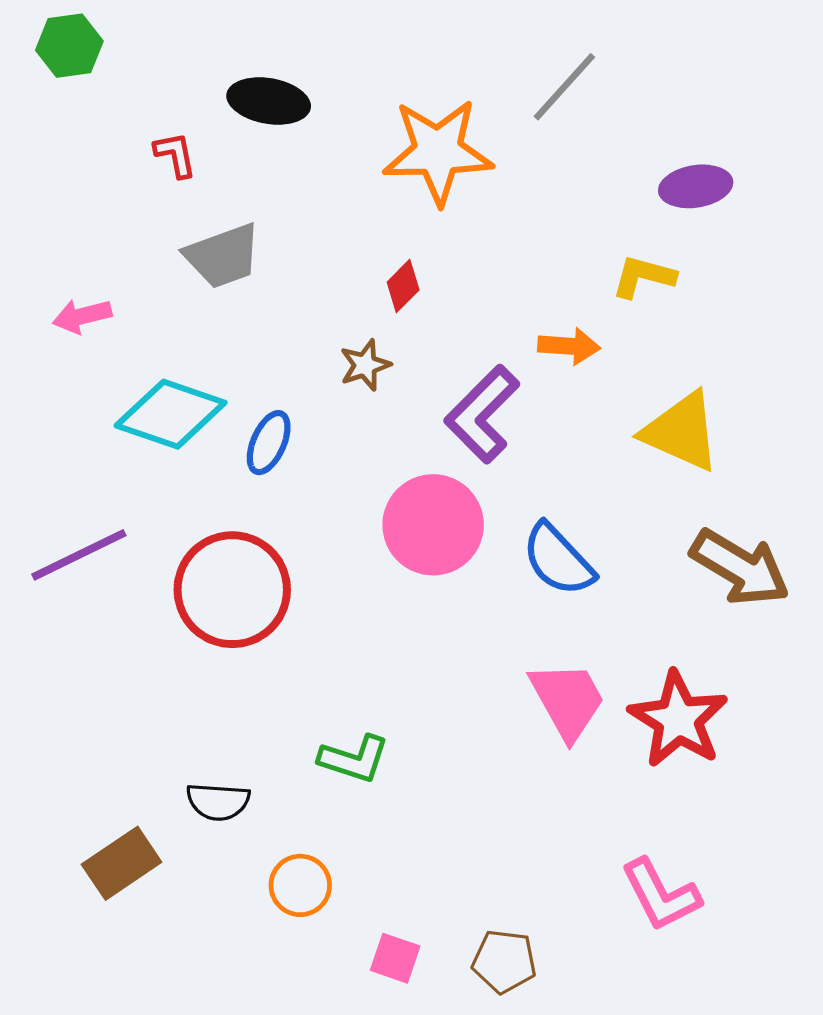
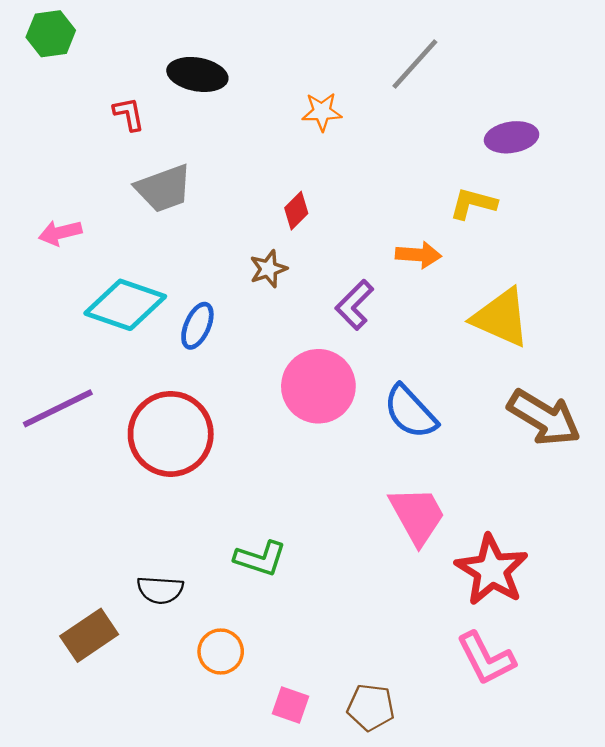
orange star: (438, 152) -> (322, 112), size x0.5
purple L-shape: (482, 414) -> (354, 305), size x0.7
red star: (678, 719) -> (492, 570), moved

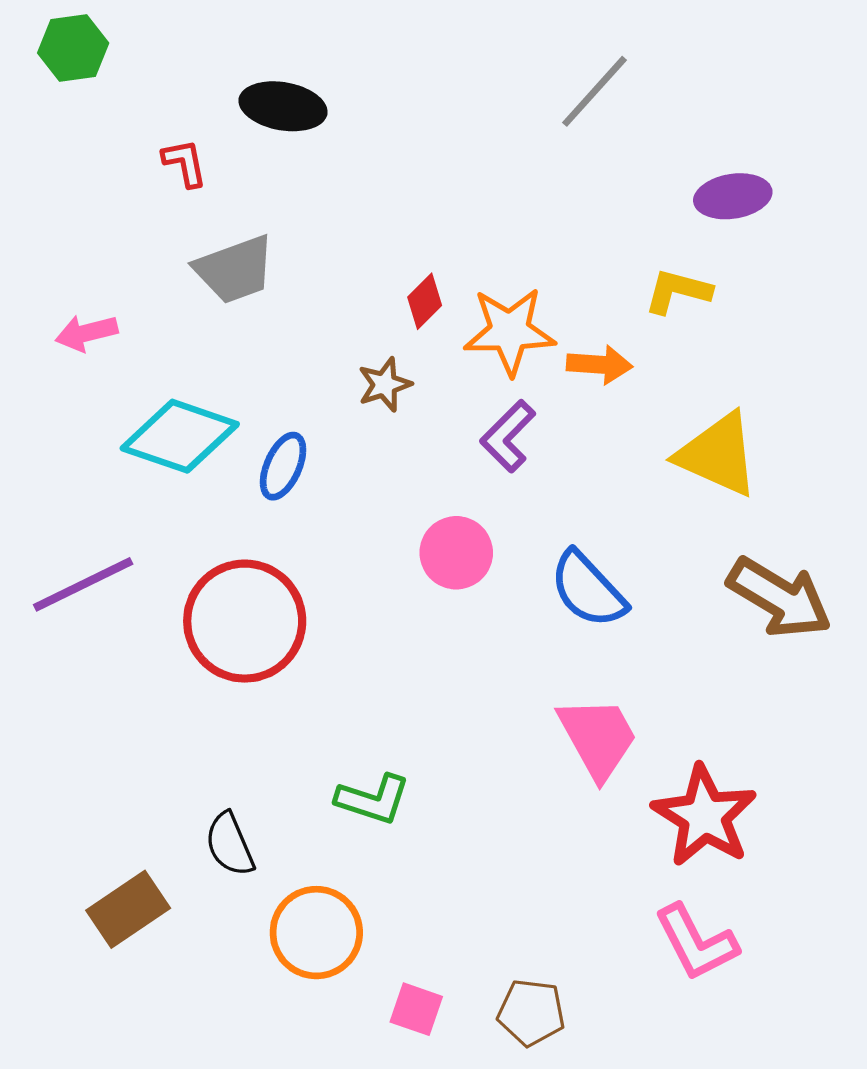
orange star: (322, 112) -> (510, 331), moved, size x1.6
pink circle: (318, 386) -> (456, 553), size x0.7
black semicircle: (160, 590) -> (230, 844), turned 63
orange circle: (221, 652) -> (316, 933), size x1.4

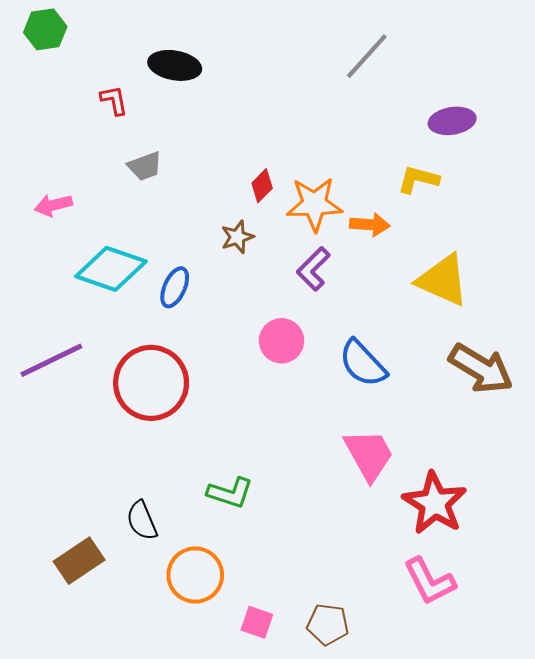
gray trapezoid: (235, 270) -> (145, 166), size x0.7

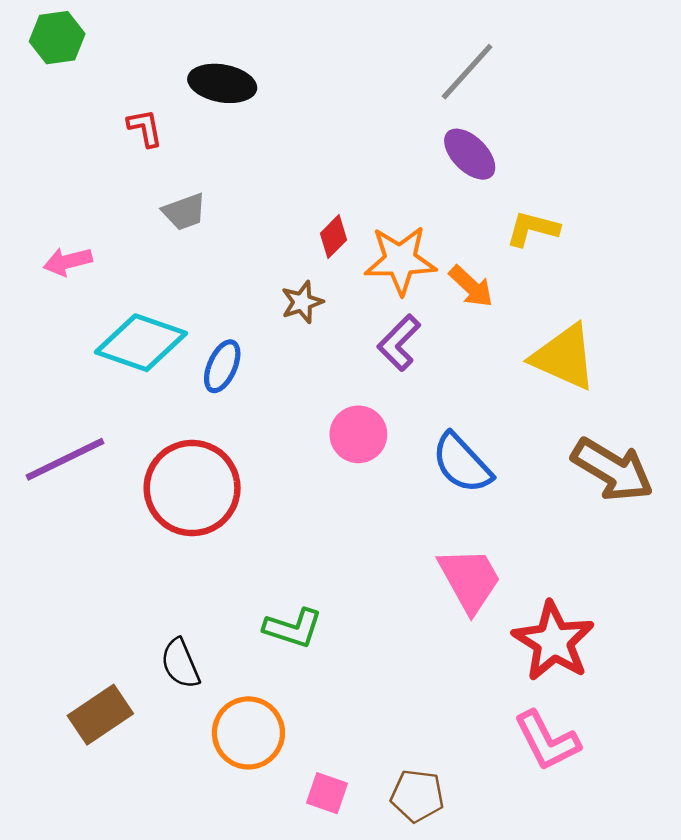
purple ellipse: (452, 121) -> (470, 154), moved, turned 54
orange arrow: (370, 225) -> (471, 286), turned 39

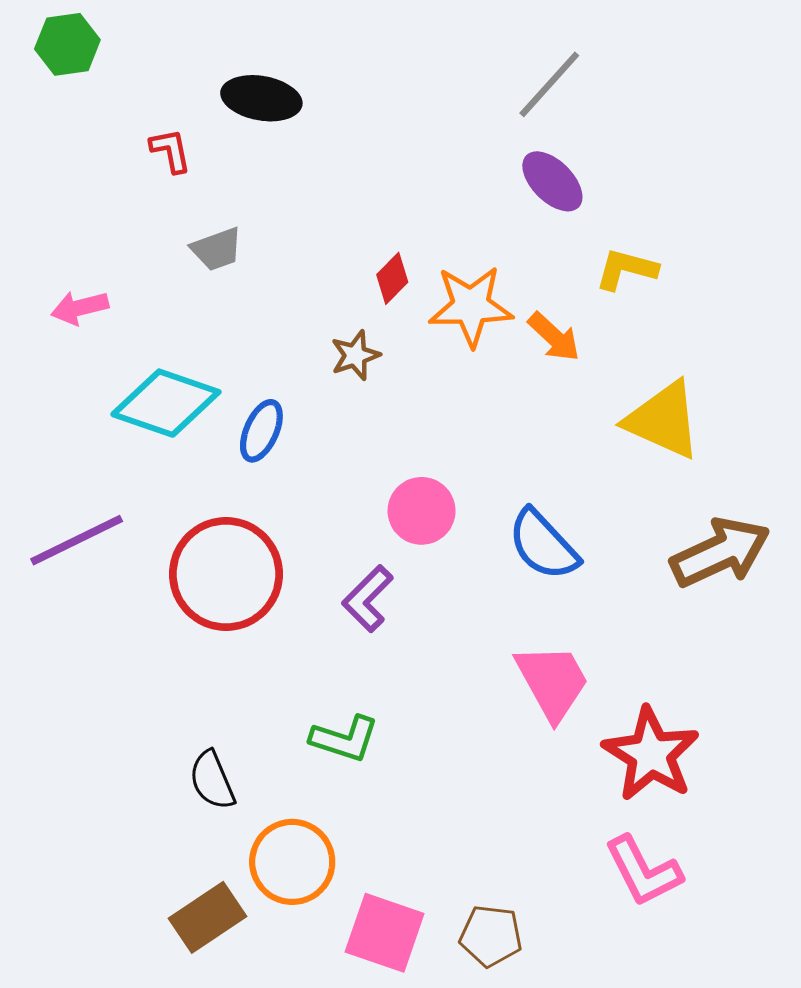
purple L-shape: (399, 343) -> (368, 599), moved
brown arrow: (612, 470) -> (720, 552), turned -56
brown rectangle: (100, 715) -> (208, 917), moved
pink square: (327, 793) -> (385, 933), size x1.6

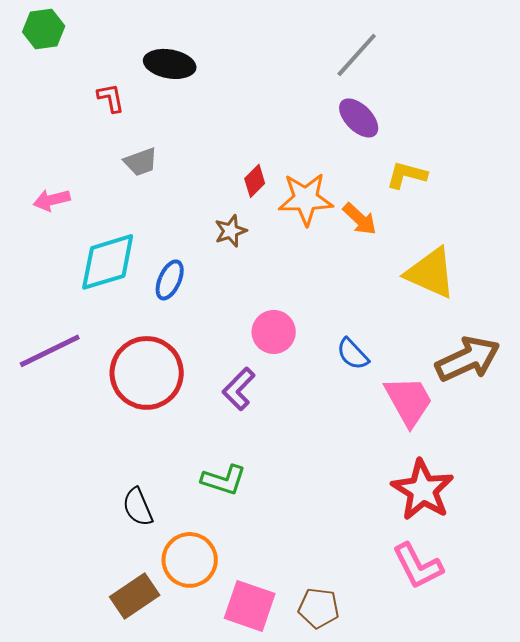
cyan diamond: (166, 403) -> (108, 262), turned -36
blue semicircle: (543, 545) -> (353, 354), size x0.7
pink trapezoid: (552, 682) -> (409, 401), moved

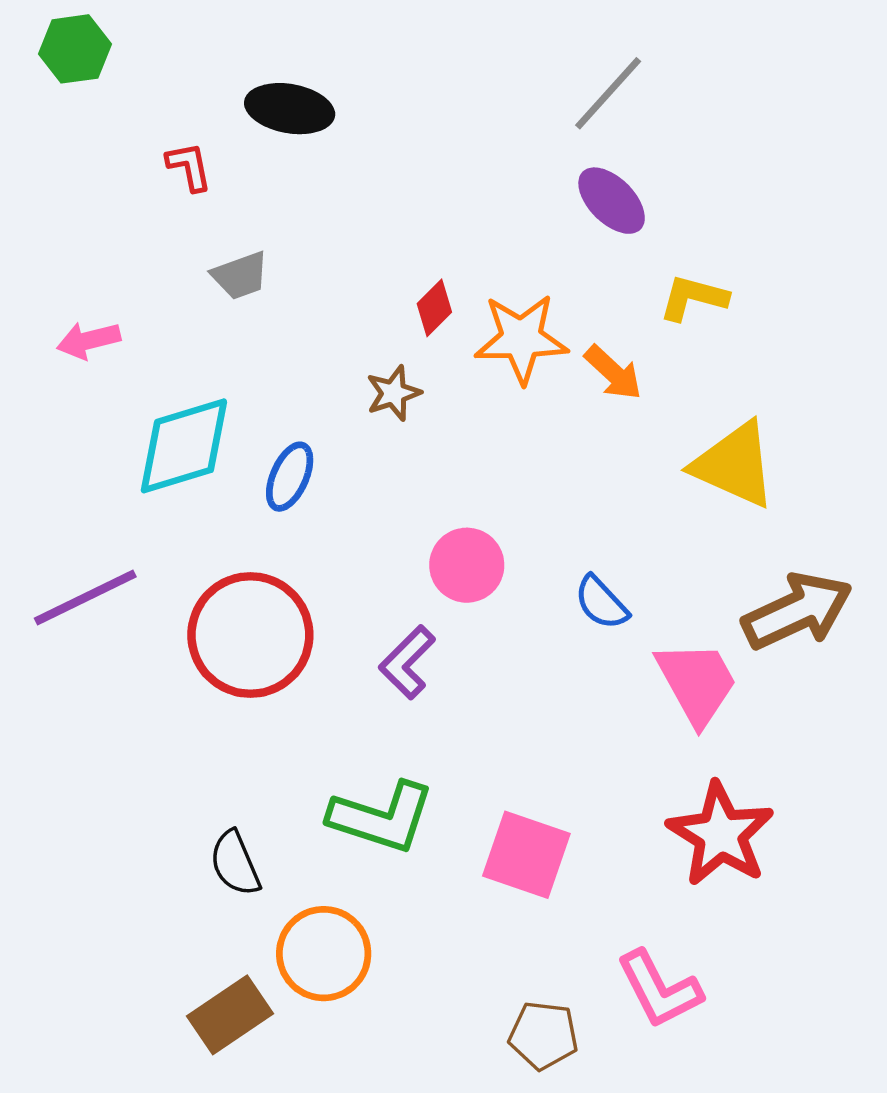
green L-shape: (224, 480) -> (382, 817), size x1.4
pink L-shape: (418, 566) -> (659, 989), moved
pink square: (250, 606) -> (526, 855), moved

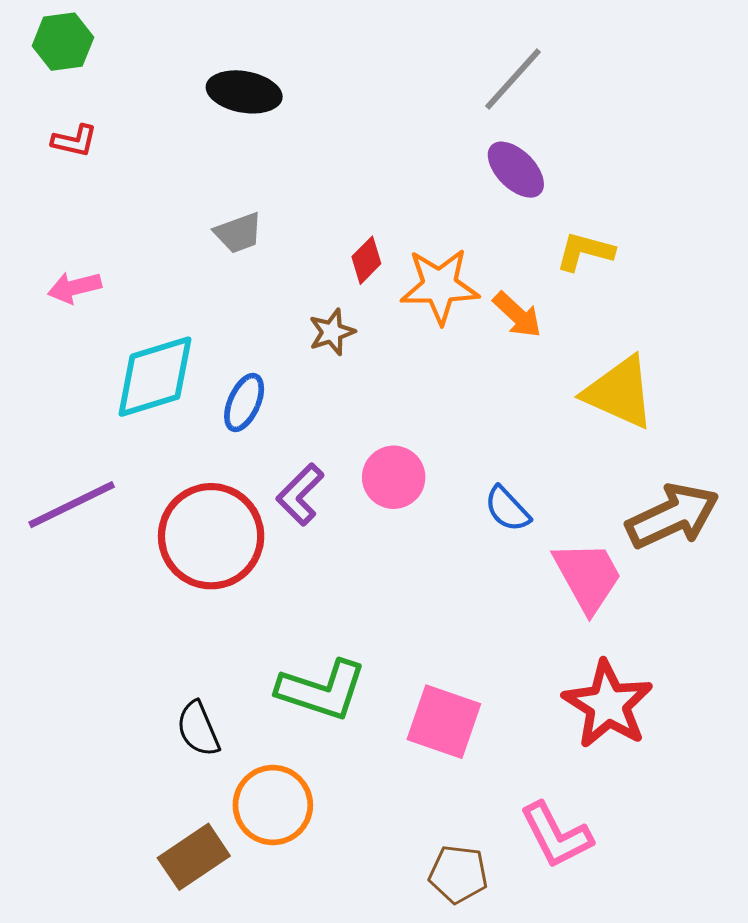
red L-shape: (189, 167) -> (74, 141), moved, turned 114
gray trapezoid: (240, 276) -> (238, 233), moved
purple L-shape: (407, 662) -> (300, 495), moved

